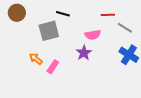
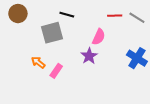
gray line: (125, 28) -> (137, 18), moved
pink semicircle: (93, 35) -> (99, 37), turned -56

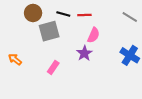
brown circle: (18, 14) -> (33, 13), moved
red line: (115, 16) -> (84, 15), moved
orange arrow: (38, 62) -> (15, 59), moved

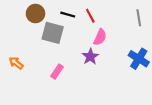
red line: (84, 15) -> (90, 16), turned 64
gray line: (130, 17) -> (139, 18), turned 49
gray square: (49, 31) -> (53, 33), turned 30

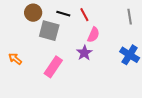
pink rectangle: (57, 72) -> (53, 67), size x1.5

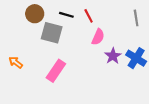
purple star: (84, 53) -> (113, 56), moved

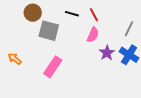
black line: (66, 15) -> (72, 14), moved
red line: (89, 16) -> (94, 15), moved
gray line: (136, 18) -> (129, 29), moved, turned 35

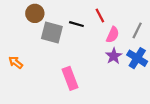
black line: (72, 14) -> (76, 24), moved
pink semicircle: (93, 35) -> (113, 35), moved
pink rectangle: (53, 67) -> (70, 78), moved, turned -55

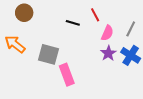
brown circle: (35, 13) -> (24, 13), moved
gray square: (52, 33) -> (48, 54), moved
orange arrow: (16, 62) -> (15, 44), moved, size x1.5

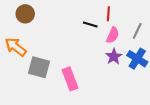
red line: (95, 15) -> (108, 14), moved, turned 32
black line: (73, 23) -> (90, 25), moved
gray square: (48, 54) -> (39, 67), moved

